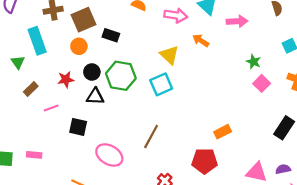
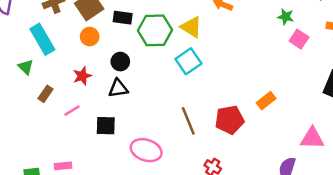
black circle: (92, 72) -> (120, 62), moved
green hexagon: (121, 76) -> (155, 30), moved
brown line: (151, 136) -> (188, 121), turned -40
red pentagon: (205, 161) -> (230, 120), moved

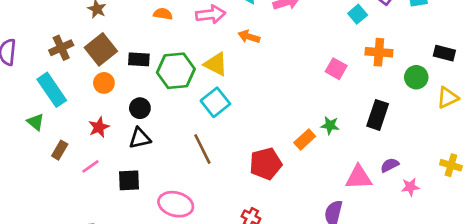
green star: (286, 17) -> (330, 125), moved
brown line: (188, 121) -> (202, 149), moved

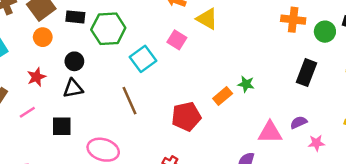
yellow triangle: (216, 64) -> (207, 19), moved
pink square: (336, 69) -> (177, 40), moved
green circle: (416, 77) -> (325, 32), moved
black rectangle: (378, 115) -> (306, 73), moved

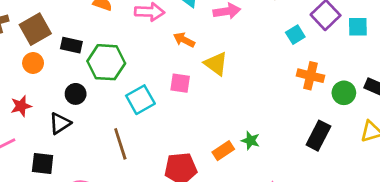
pink square: (177, 40) -> (180, 83), turned -30
black circle: (74, 61) -> (76, 94), moved
black triangle: (73, 88) -> (60, 123), turned -30

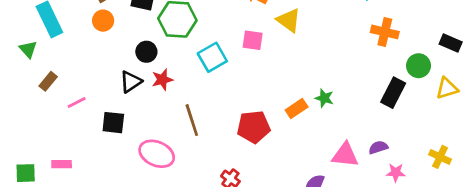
green circle: (344, 93) -> (419, 66), moved
red star: (21, 106) -> (162, 80), moved
brown line: (120, 144) -> (192, 120), moved

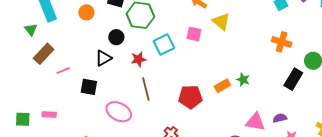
orange cross: (385, 32) -> (282, 42), moved
red star: (162, 80) -> (138, 59), moved
brown rectangle: (48, 81) -> (44, 54), size x1.5

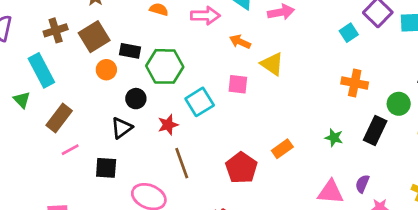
orange circle: (86, 12) -> (106, 70), moved
brown rectangle: (44, 54) -> (59, 118), moved
green star: (243, 80) -> (334, 138), moved
red pentagon: (190, 97) -> (241, 168), turned -30
purple semicircle: (280, 118) -> (362, 184), turned -48

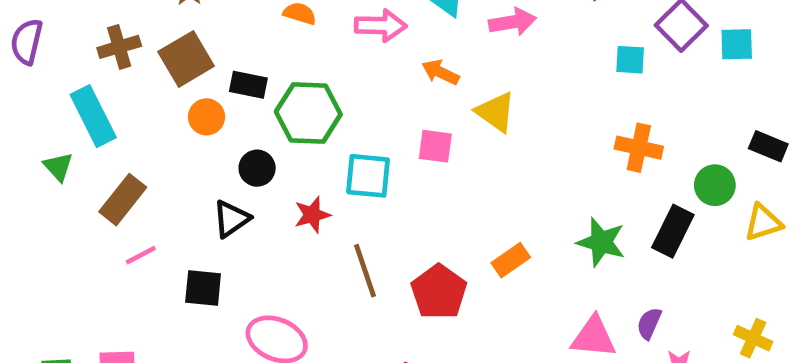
cyan square: (349, 33) -> (630, 60), turned 36
cyan square: (200, 102) -> (368, 176), turned 36
green star: (334, 138) -> (601, 242), size x1.5
brown line: (182, 163) -> (365, 271), moved

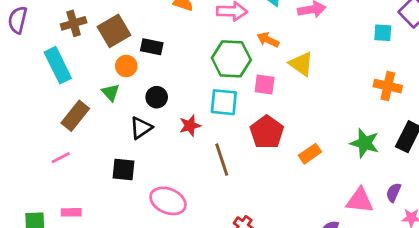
green hexagon: (308, 113) -> (231, 59), moved
green triangle: (58, 167) -> (111, 92), moved
pink line: (141, 255) -> (61, 158), moved
red pentagon: (439, 292) -> (267, 132), moved

